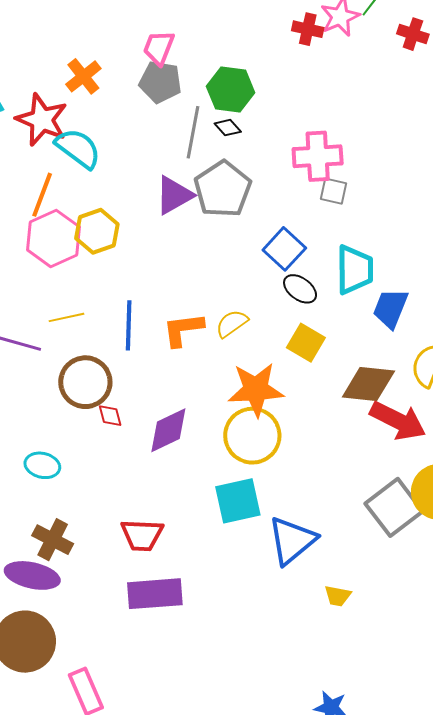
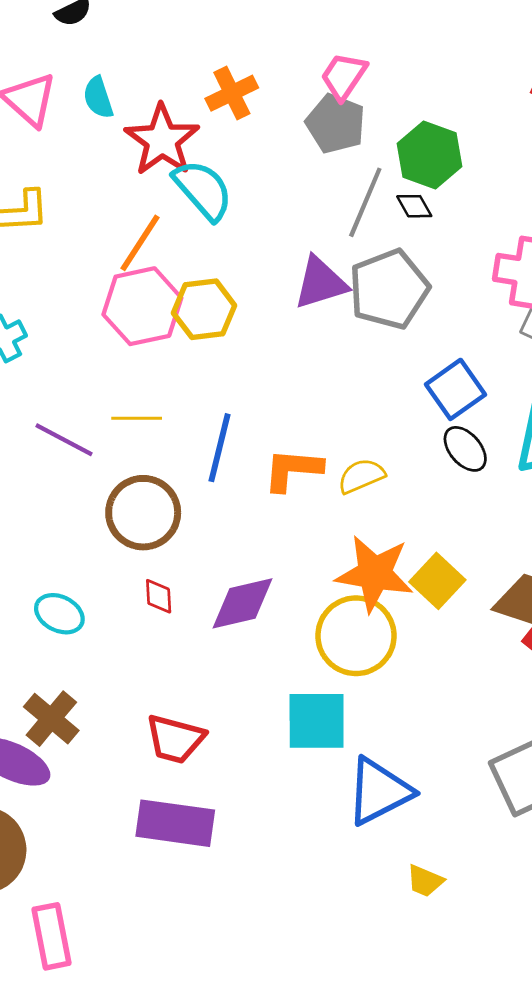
yellow square: (306, 343) -> (437, 581), moved
red diamond: (110, 416) -> (159, 596), moved

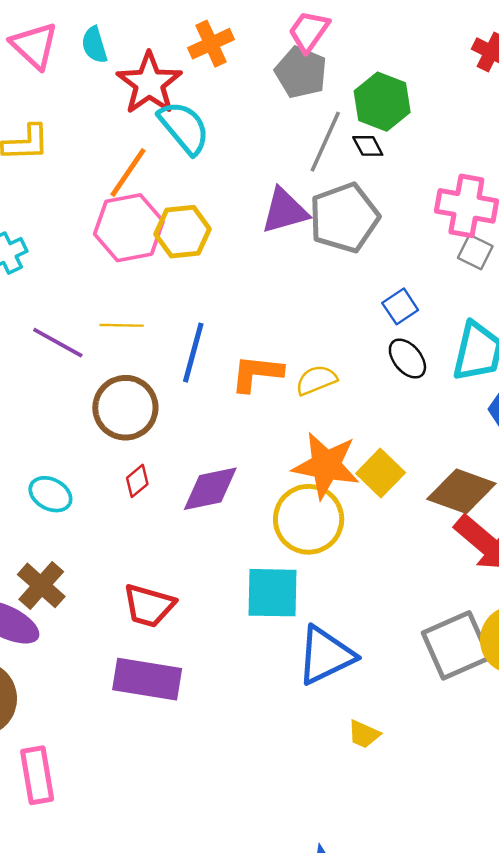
blue square: (456, 389) -> (400, 306), size x0.7
red diamond: (159, 596) -> (137, 481), turned 52

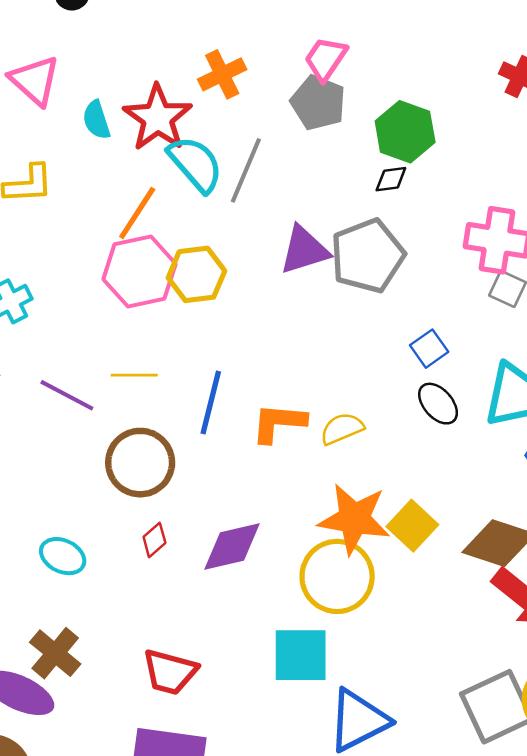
cyan semicircle: (94, 45) -> (96, 120), moved
gray line: (325, 142) -> (246, 170), moved
black diamond: (368, 146) -> (391, 179), turned -68

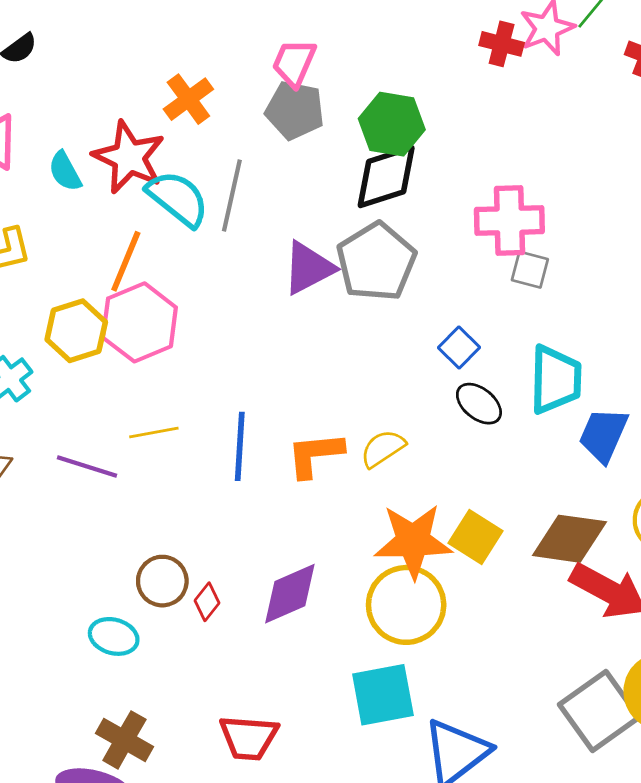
black diamond: (391, 179) -> (386, 177), size x2.0
yellow hexagon: (196, 274) -> (76, 331), moved
brown circle: (140, 463) -> (162, 581), moved, size x0.7

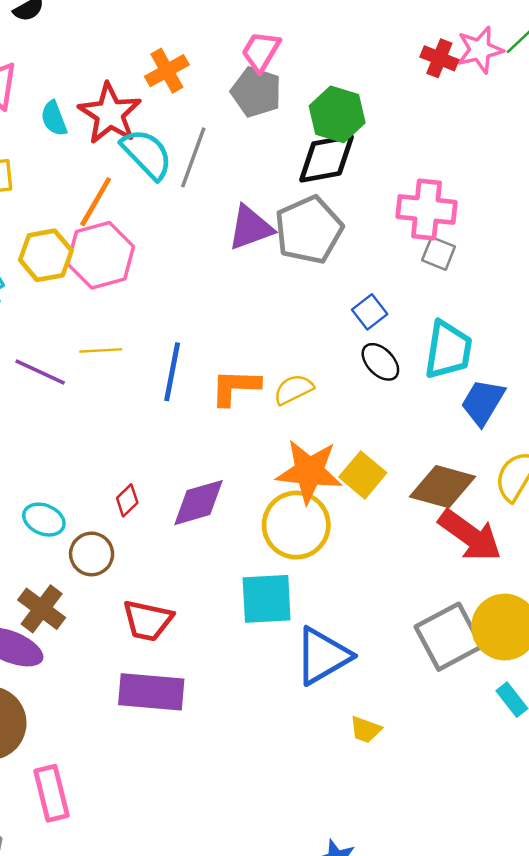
brown circle: (162, 581) -> (92, 554), moved

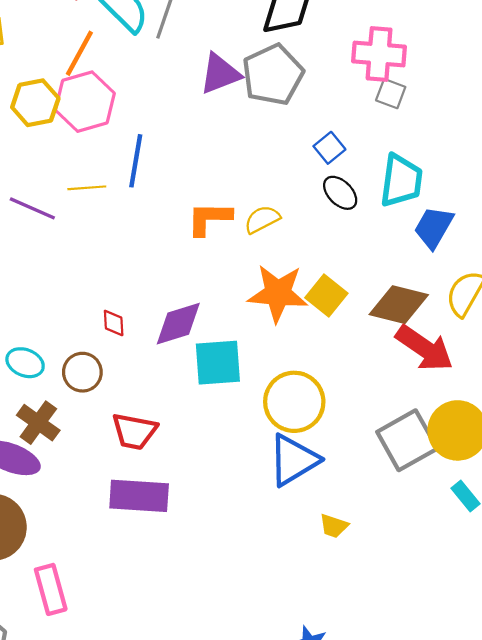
blue line: (172, 372) -> (136, 161), moved
red diamond: (127, 500) -> (114, 323), turned -48
cyan ellipse: (44, 520) -> (25, 363), moved
yellow circle: (296, 525) -> (294, 402), moved
cyan square: (267, 599) -> (218, 363), moved

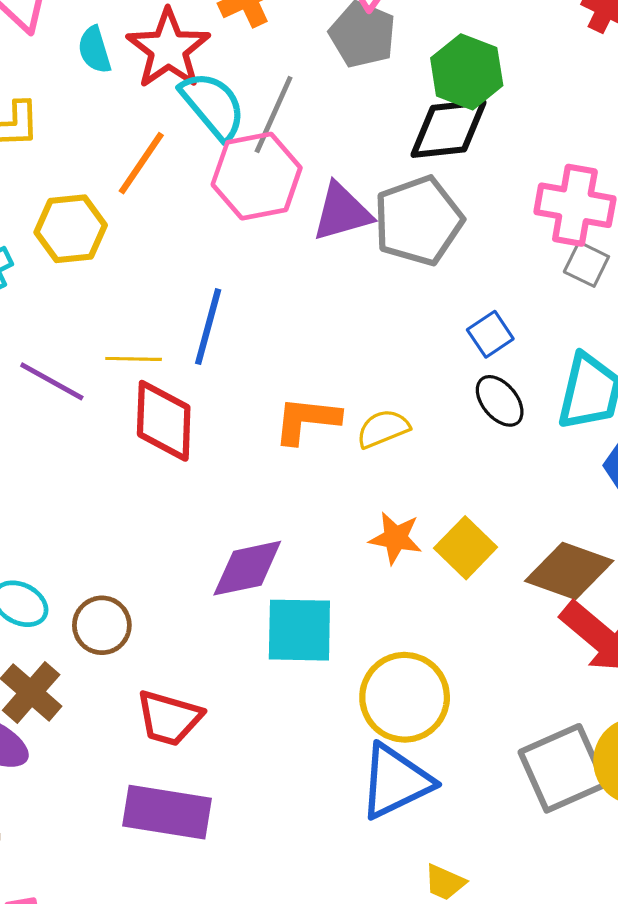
pink hexagon: (85, 102) -> (257, 176), moved
orange star: (278, 293) -> (396, 538), size x0.6
red diamond: (114, 323) -> (164, 421), moved, size x2.0

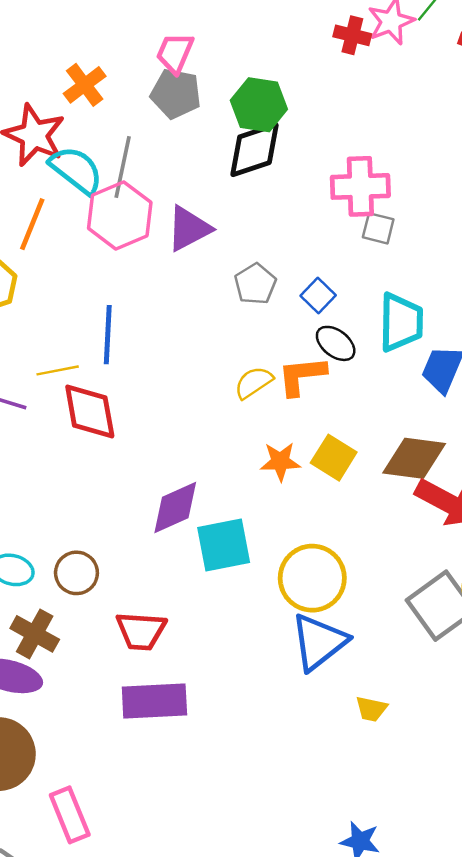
gray pentagon: (418, 221) -> (255, 284), moved, size x0.6
orange L-shape: (307, 420) -> (302, 376), moved

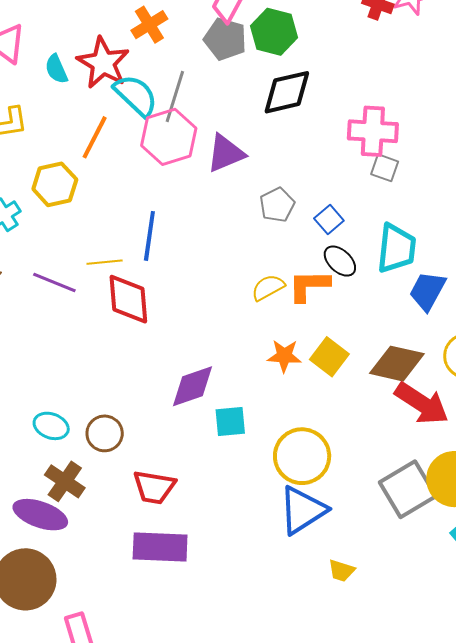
green hexagon: (259, 105) -> (274, 32), moved
cyan square: (224, 545) -> (230, 421), size x0.7

